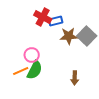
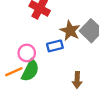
blue rectangle: (56, 21) -> (55, 46), moved
brown star: (69, 36) -> (70, 31), turned 30

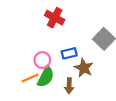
brown star: (70, 31) -> (84, 68), moved
brown arrow: (77, 80) -> (69, 86), moved

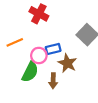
pink circle: (42, 60) -> (39, 56), moved
orange line: (30, 78) -> (15, 42), moved

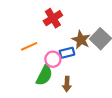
red cross: (39, 14) -> (53, 18), turned 30
brown star: (67, 63) -> (81, 40), moved

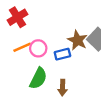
red cross: (53, 18) -> (17, 17), moved
pink circle: (53, 59) -> (38, 48), moved

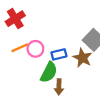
brown star: (77, 40) -> (82, 58), moved
green semicircle: (38, 78) -> (49, 72), moved

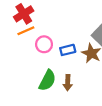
orange line: (20, 48) -> (26, 31), moved
green semicircle: (49, 72) -> (47, 80), moved

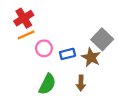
brown arrow: (68, 83) -> (81, 83), moved

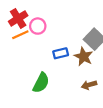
pink circle: (44, 48) -> (38, 26), moved
brown arrow: (81, 83) -> (89, 85), moved, turned 72

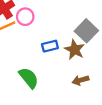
green semicircle: (41, 83) -> (29, 78), turned -66

